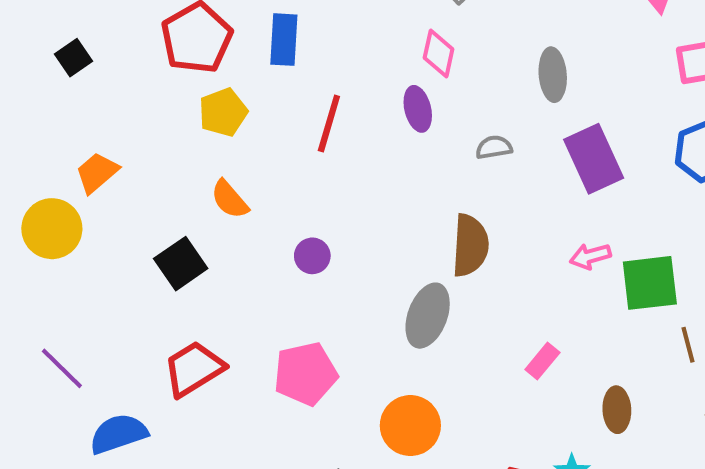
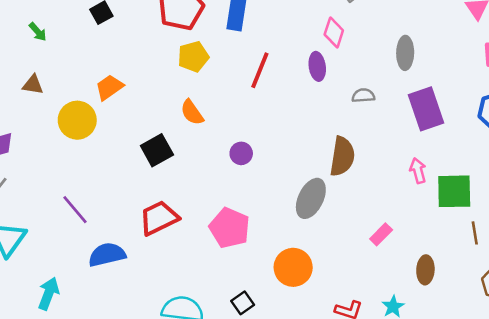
pink arrow: (590, 256) -> (418, 171), turned 85
pink pentagon: (305, 374) -> (230, 228), turned 30

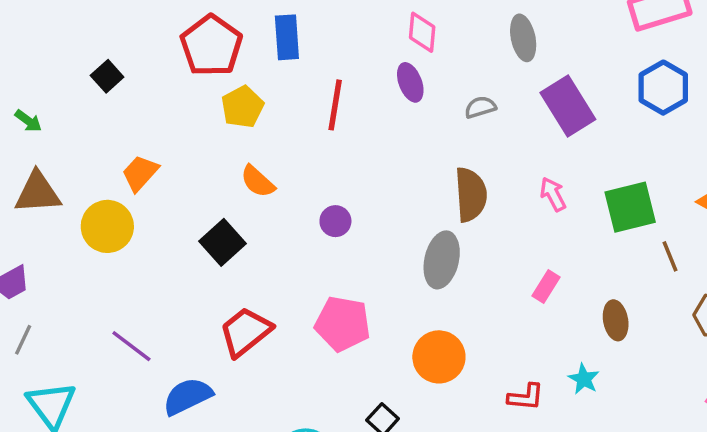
brown triangle: (33, 85) -> (38, 193), size x1.6
pink arrow: (418, 171) -> (553, 194), moved

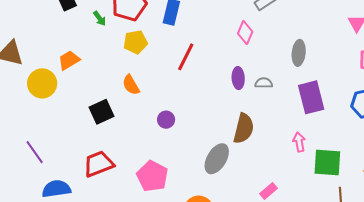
purple ellipse: (410, 82) -> (238, 78), moved
green arrow: (28, 121) -> (100, 18), moved
pink arrow: (553, 194) -> (299, 142), moved

